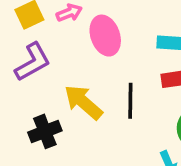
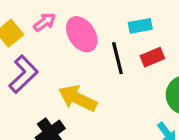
black line: (130, 101) -> (117, 58), moved

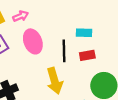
pink ellipse: (82, 34) -> (33, 41), moved
yellow arrow: (78, 98) -> (55, 81), moved, turned -145

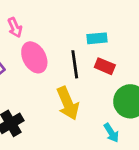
pink arrow: (21, 16) -> (15, 28), turned 96
red rectangle: (87, 55) -> (105, 66), turned 40

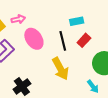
pink arrow: (15, 28) -> (18, 19), turned -72
red rectangle: (105, 66) -> (84, 40), turned -64

